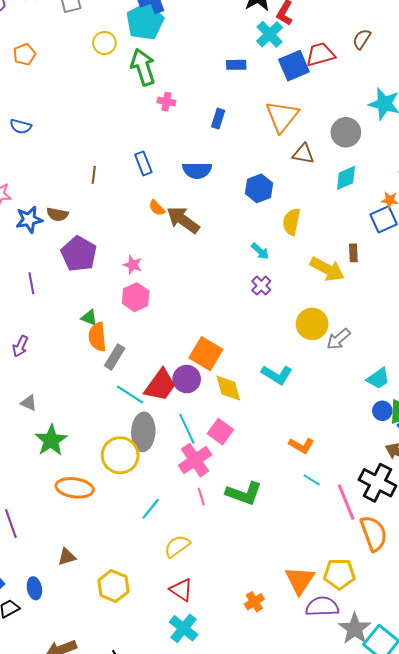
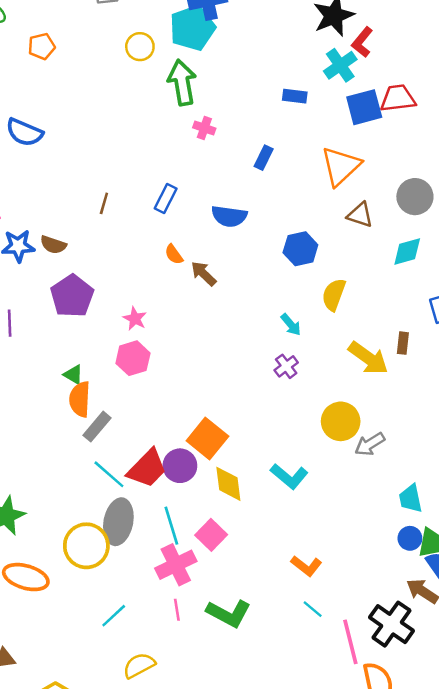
blue semicircle: (21, 126) -> (24, 132), size x1.4
blue rectangle: (143, 163) -> (166, 198), turned 40
brown arrow: (183, 220) -> (204, 274), size x0.7
cyan trapezoid: (378, 378) -> (411, 499), turned 105

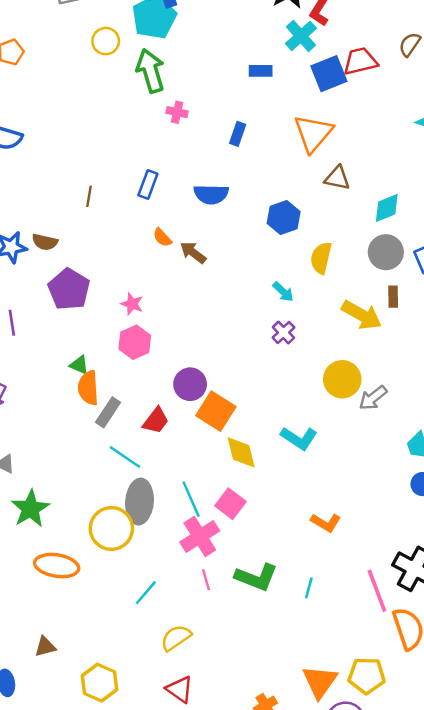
gray circle: (415, 197) -> (386, 252), moved
purple circle: (180, 466) -> (190, 384), moved
red trapezoid: (147, 469) -> (156, 421), moved, size x0.7
cyan line: (313, 609) -> (309, 588), moved, turned 72

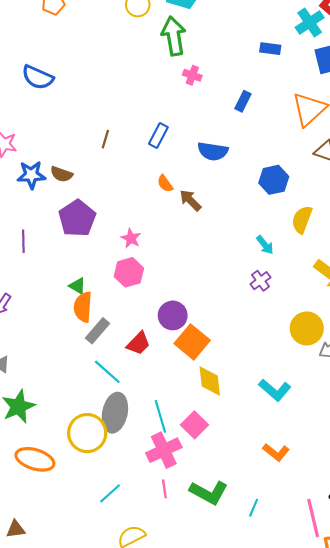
cyan L-shape: (299, 438) -> (275, 390), moved

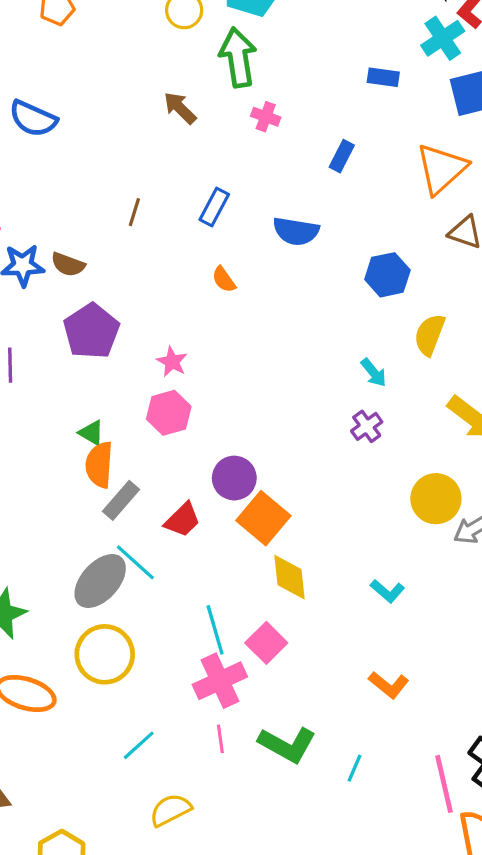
brown arrow: (190, 200) -> (180, 108), moved
cyan L-shape: (275, 390) -> (387, 591), size x0.7
gray ellipse: (115, 413) -> (100, 581), moved, turned 30

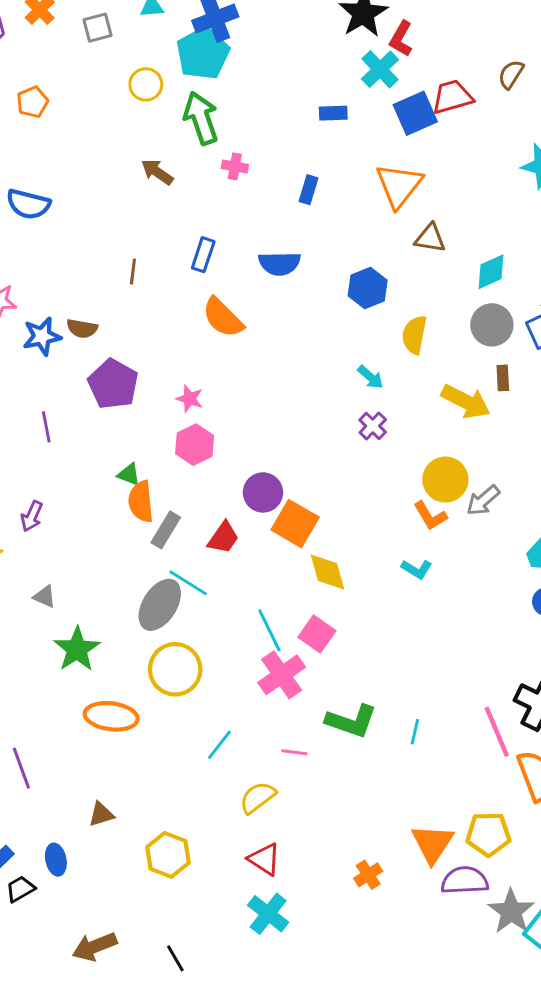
orange semicircle: (224, 279) -> (223, 318), size x1.8
orange L-shape: (389, 685) -> (430, 516), moved, turned 30
pink line: (220, 739) -> (294, 752), moved, turned -65

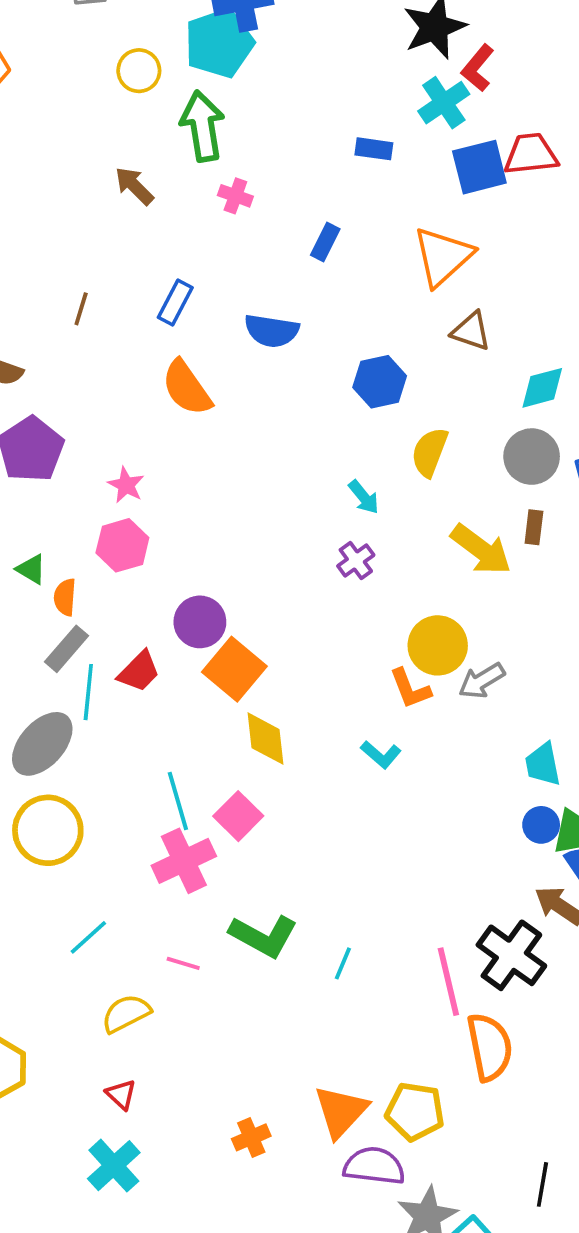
orange semicircle: (141, 502) -> (65, 597), moved, size x0.7
cyan line: (188, 583) -> (88, 692), moved, turned 54
red triangle: (264, 859) -> (121, 1094), size x0.7

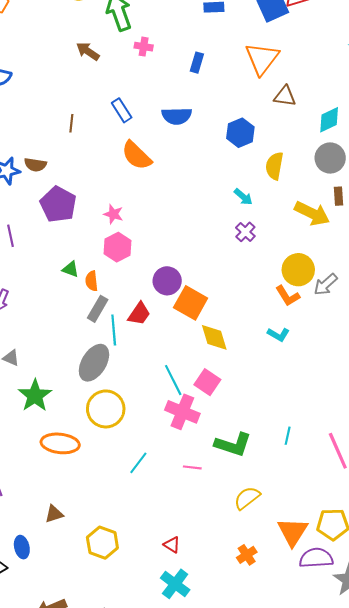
blue rectangle: (175, 303) -> (122, 110), turned -50
pink cross: (184, 861) -> (182, 412), turned -32
cyan line: (343, 963) -> (288, 436), moved
yellow semicircle: (126, 1013) -> (247, 498), moved

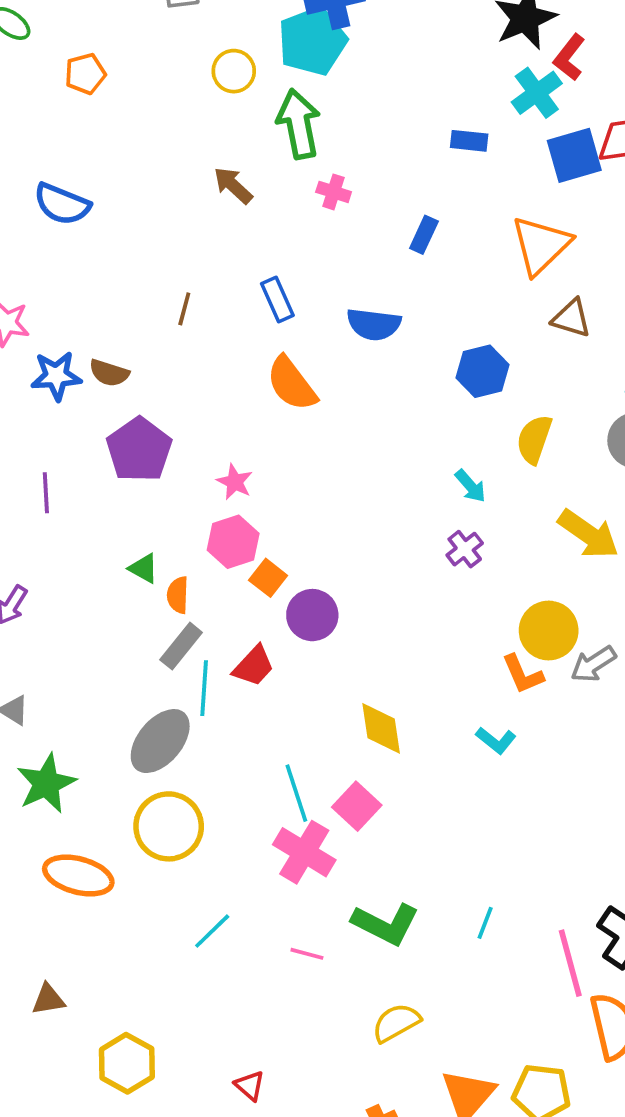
orange square: (191, 303) -> (268, 578), moved, size x0.6

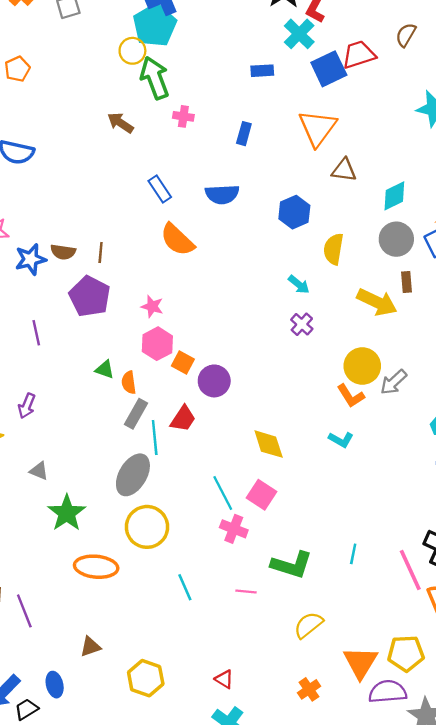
yellow circle: (234, 71) -> (132, 51), moved
brown line: (184, 309) -> (101, 253), moved
pink cross: (304, 852) -> (234, 529), size x0.7
cyan line: (212, 931) -> (185, 587), turned -60

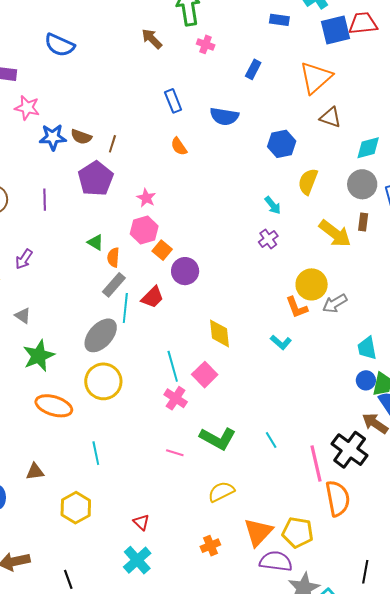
orange semicircle: (177, 240) -> (179, 146), size x0.6
cyan line: (353, 554) -> (271, 440), turned -54
cyan line: (185, 587) -> (96, 453), moved

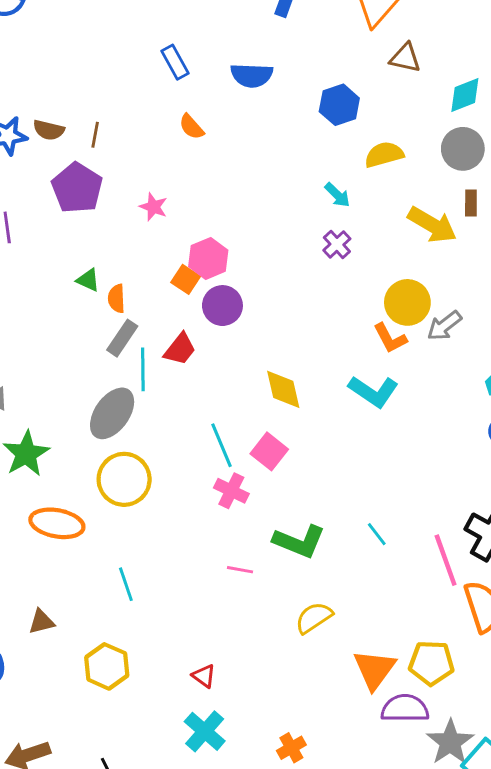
yellow semicircle: (308, 182) -> (384, 155), turned 60
pink hexagon: (144, 230) -> (208, 258), moved
cyan L-shape: (281, 342) -> (373, 391), size x1.6
orange cross: (210, 546) -> (291, 748), moved

